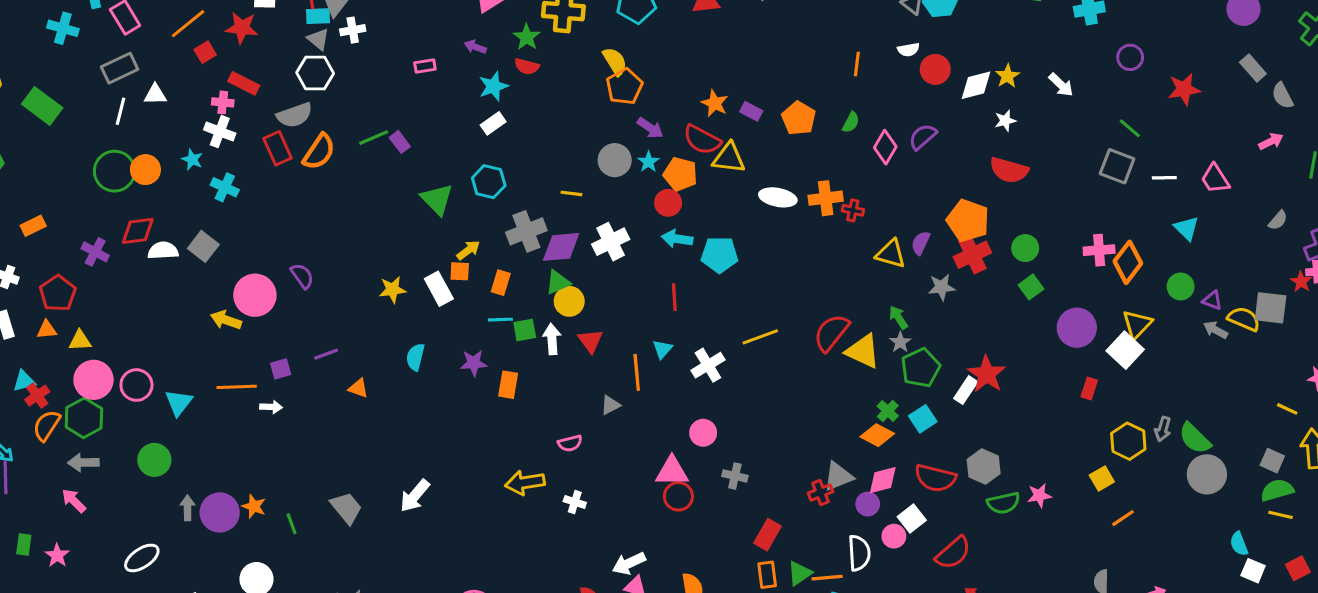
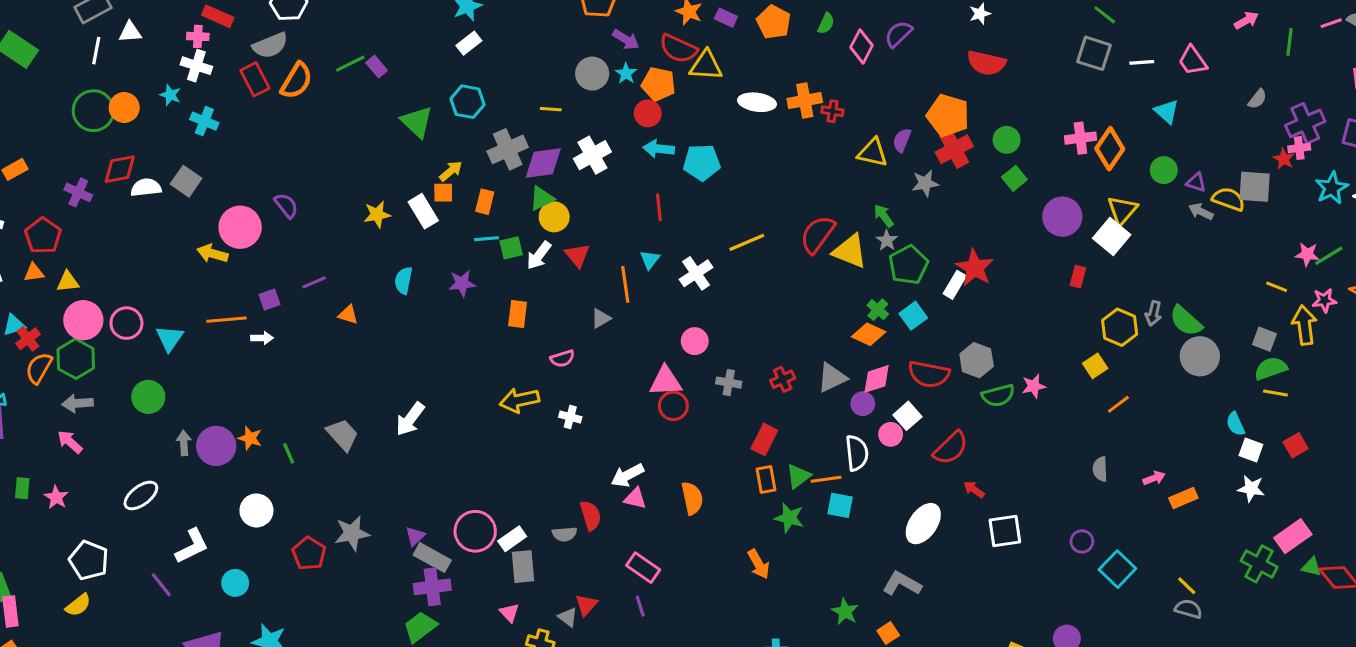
white arrow: (552, 339) -> (539, 255), turned -136
orange rectangle: (508, 385) -> (518, 314), moved
red cross: (820, 492) -> (783, 379), moved

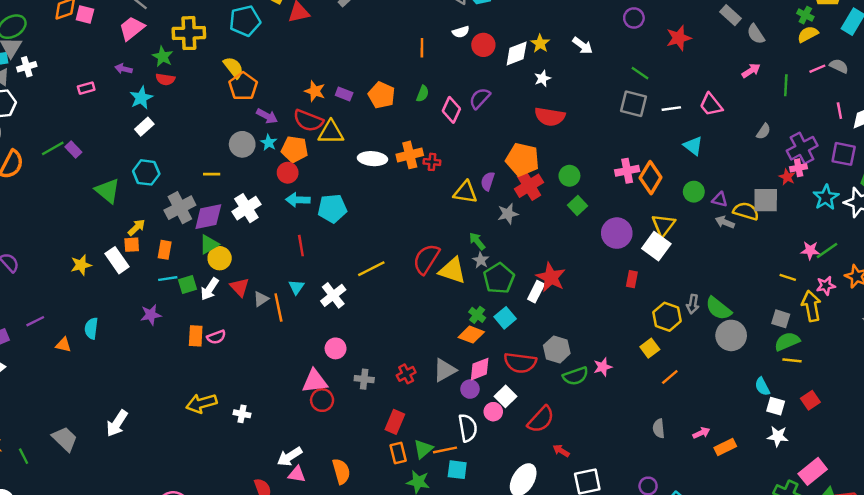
cyan semicircle: (403, 281) -> (91, 328), moved
gray triangle: (601, 318) -> (261, 299), moved
pink semicircle: (562, 359) -> (216, 337), moved

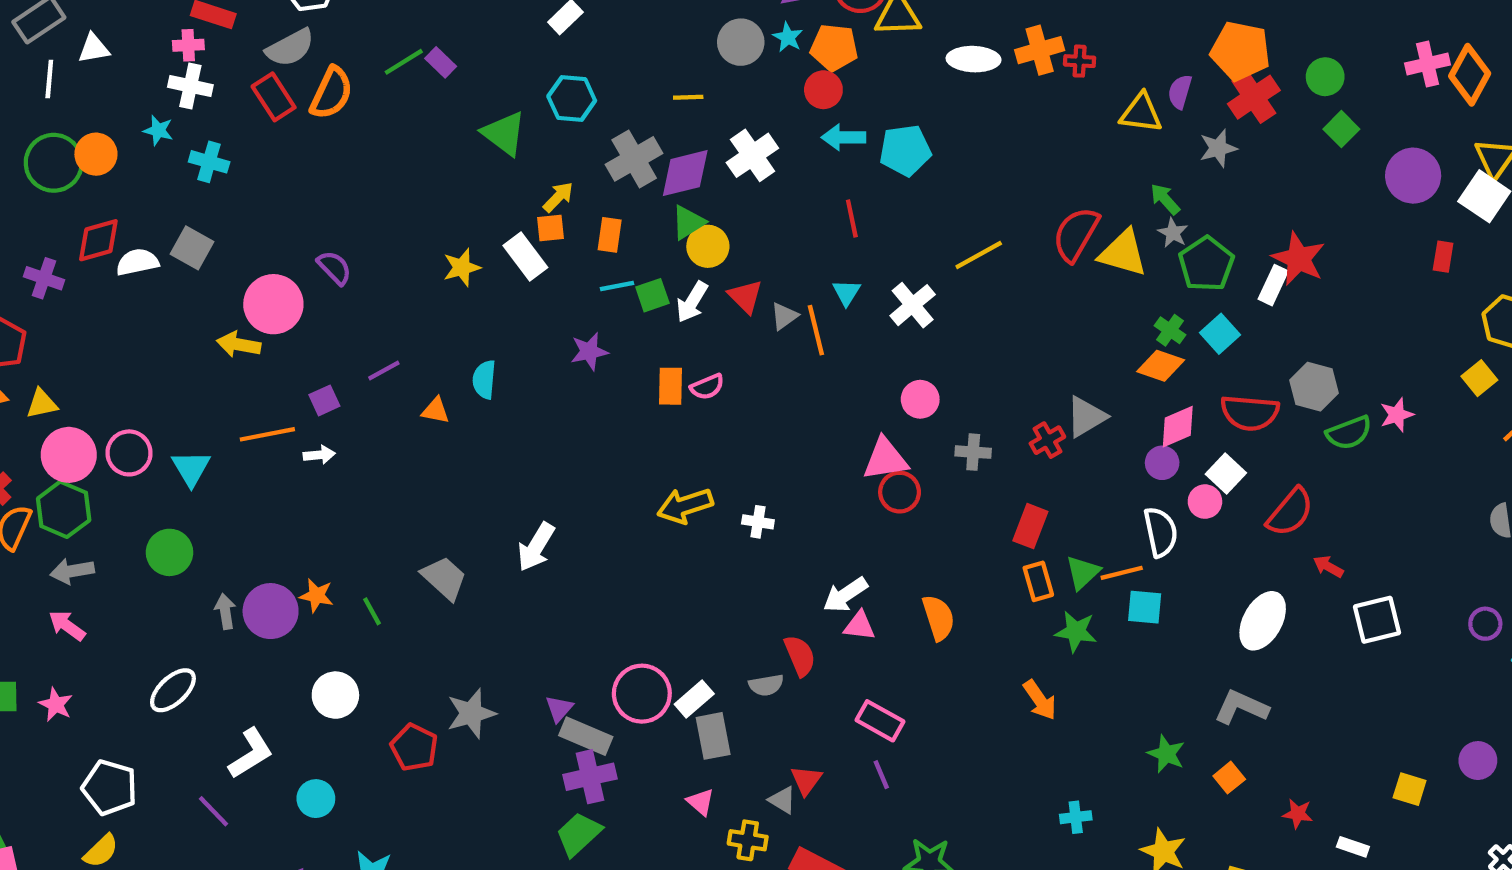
gray triangle: (445, 370) -> (1086, 417), moved

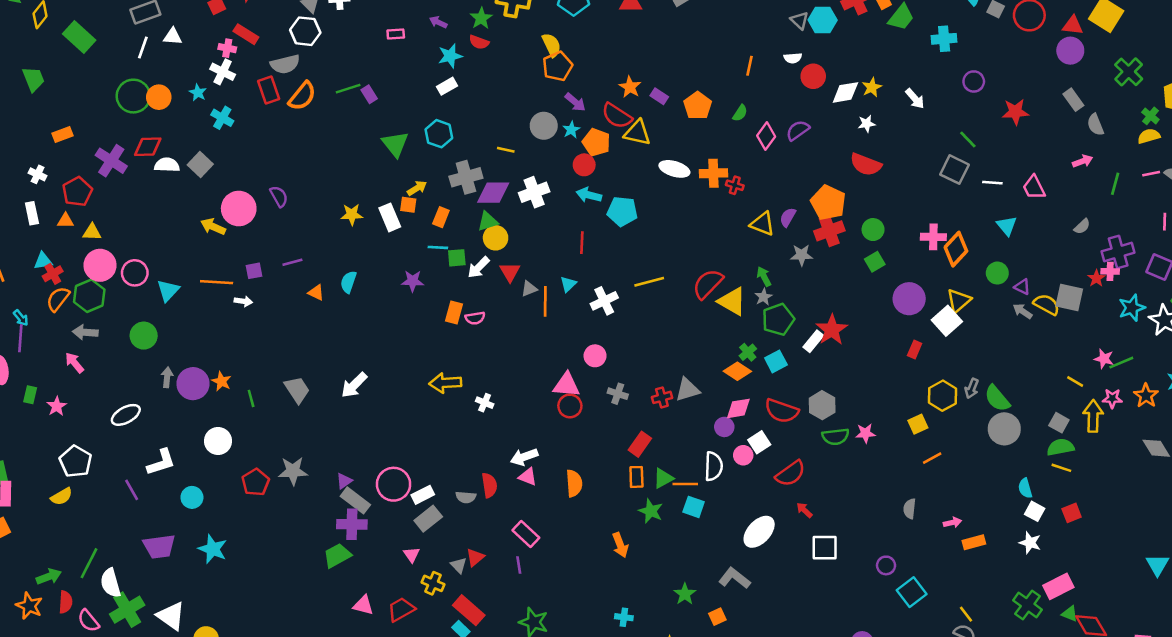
purple cross: (44, 278) -> (111, 161), size x1.4
gray rectangle: (713, 736) -> (428, 519), turned 48

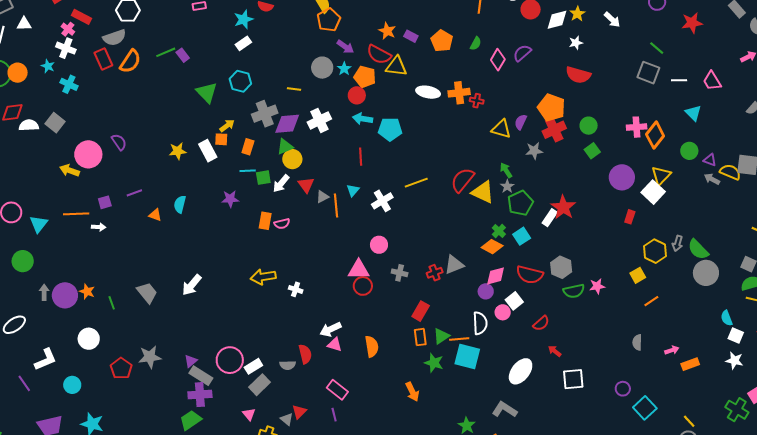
pink cross: (227, 48) -> (68, 29), turned 32
red semicircle: (790, 474) -> (541, 323), size x0.7
cyan square: (694, 507) -> (467, 357), size x1.5

